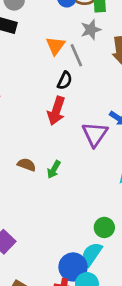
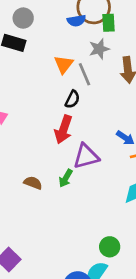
purple triangle: (95, 134) -> (86, 156), moved, turned 40
green arrow: (54, 170) -> (66, 178), moved

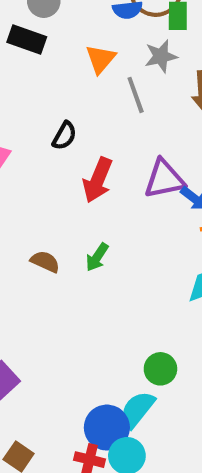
orange triangle: (64, 64) -> (101, 59), moved
black semicircle: (72, 99) -> (64, 136), moved
purple triangle: (86, 156) -> (164, 179), moved

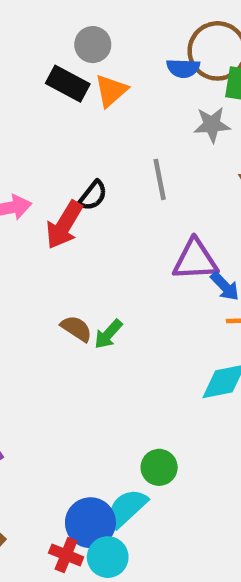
orange triangle: (101, 59) -> (111, 91), moved
gray line: (136, 95) -> (160, 179), moved
red arrow: (98, 180) -> (64, 225), moved
brown semicircle: (45, 262) -> (76, 328), moved

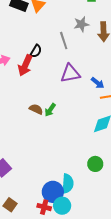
gray star: (212, 125) -> (81, 24), moved
purple triangle: (195, 260) -> (70, 73), moved
green circle: (159, 467) -> (95, 164), moved
cyan semicircle: (127, 508) -> (68, 184), turned 144

